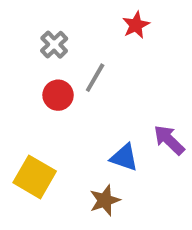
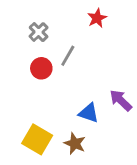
yellow square: (35, 177) -> (37, 139), moved
brown star: (105, 200) -> (75, 144), turned -30

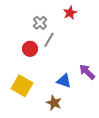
gray cross: (39, 32) -> (40, 23), moved
yellow square: (37, 139) -> (22, 86), moved

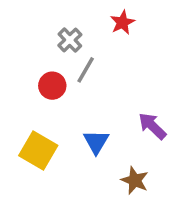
blue triangle: (64, 81) -> (96, 142), moved, turned 42
brown star: (54, 103) -> (135, 180), moved

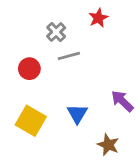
gray line: (86, 70) -> (69, 56), turned 45
red circle: (52, 86) -> (29, 69), moved

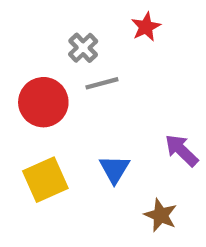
red circle: (29, 69) -> (43, 102), size x1.5
yellow square: (31, 121) -> (45, 180), turned 36

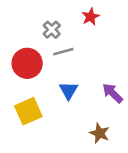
blue triangle: (115, 169) -> (69, 90), moved

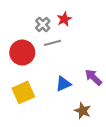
red star: (91, 17) -> (64, 19), moved
blue triangle: (69, 90) -> (63, 84), moved, turned 35

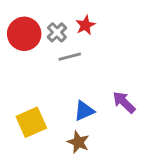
red circle: (22, 53) -> (24, 34), moved
brown star: (83, 111) -> (78, 142), moved

